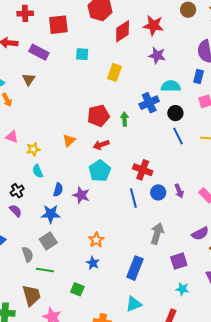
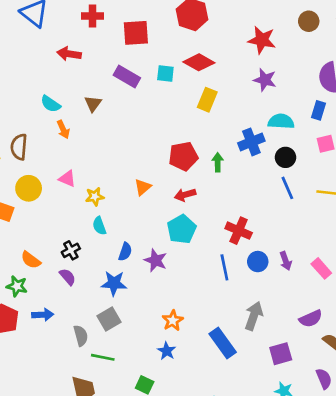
red diamond: (123, 31) -> (199, 62), moved, turned 60
purple rectangle: (39, 52) -> (127, 77), moved
blue rectangle: (135, 268) -> (223, 343), moved, turned -60

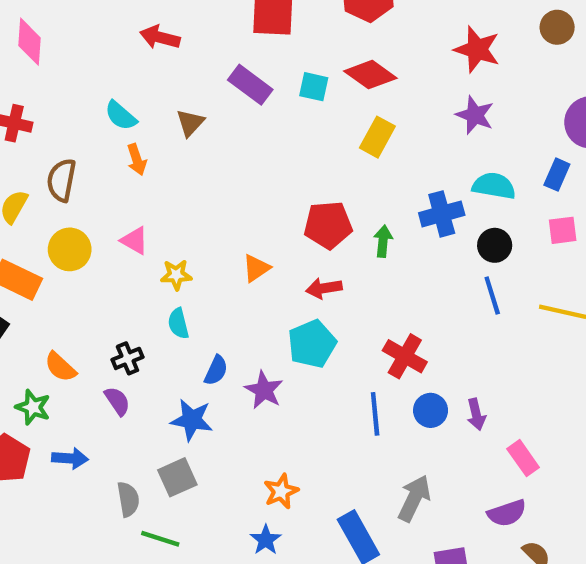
pink rectangle: (321, 268) -> (523, 458), moved

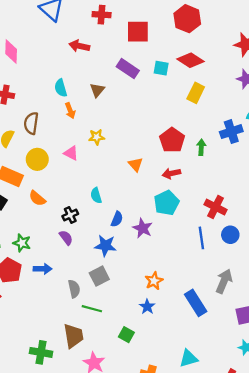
cyan semicircle: (121, 116) -> (61, 88), turned 36
red pentagon: (328, 225) -> (172, 140), turned -30
orange triangle: (256, 268) -> (135, 164), turned -35
yellow star: (176, 275) -> (97, 137), moved
orange semicircle: (60, 367) -> (37, 198), moved

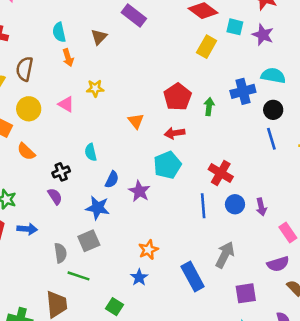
cyan square: (161, 68) -> (235, 27), moved

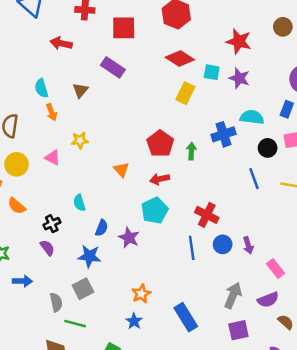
black circle: (273, 110) -> (268, 148), moved
gray arrow: (225, 255) -> (233, 295), moved

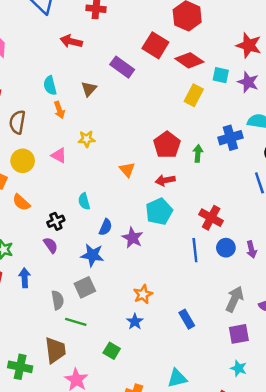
red square: (124, 28) -> (155, 45), moved, turned 30
blue arrow: (22, 281) -> (25, 278), turned -96
blue rectangle: (186, 317) -> (187, 319), size x0.7

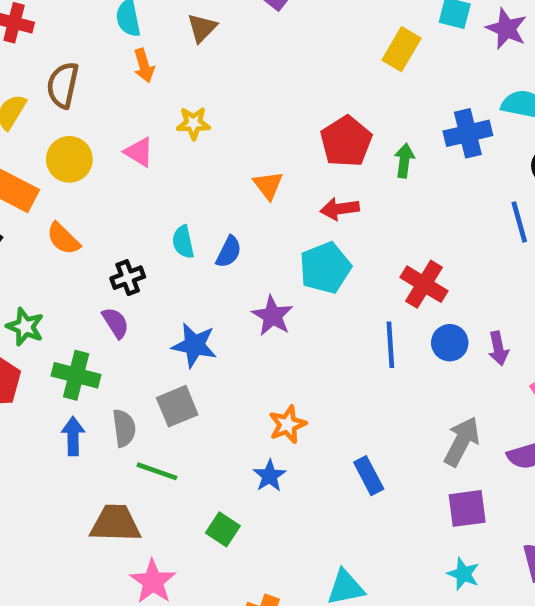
blue semicircle: (106, 227) -> (229, 252), moved
blue arrow: (25, 278) -> (73, 436), moved
brown trapezoid: (55, 350) -> (115, 523), turned -84
green cross: (20, 367) -> (76, 375), moved

